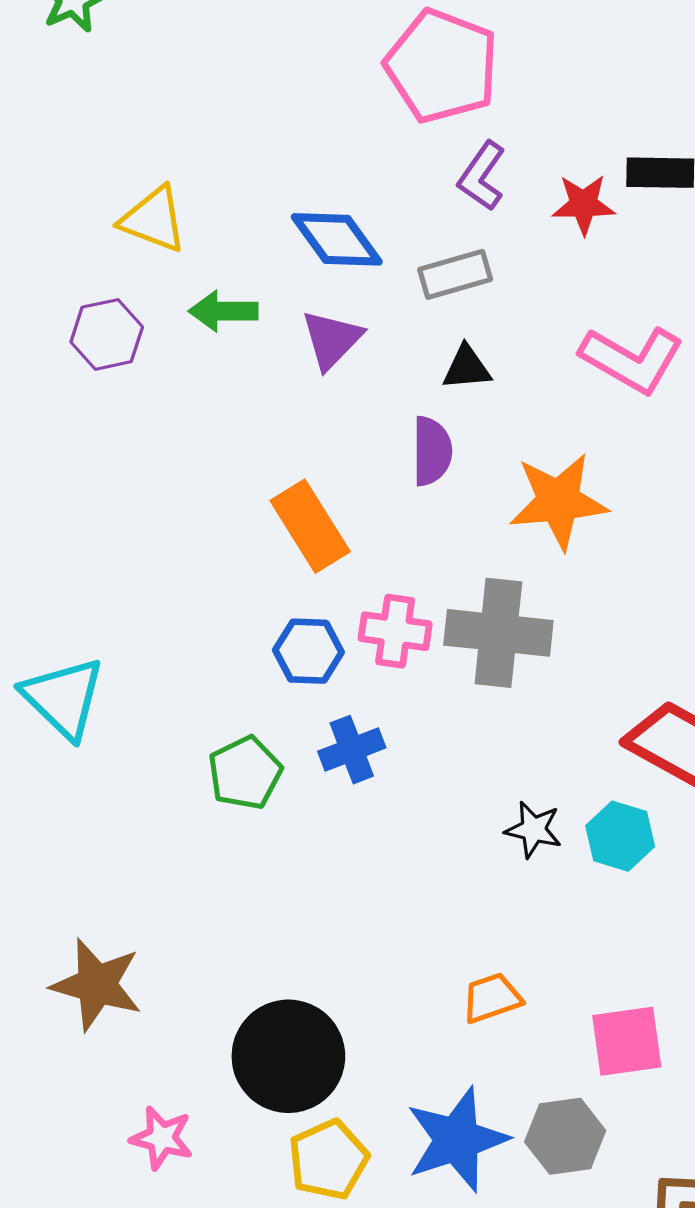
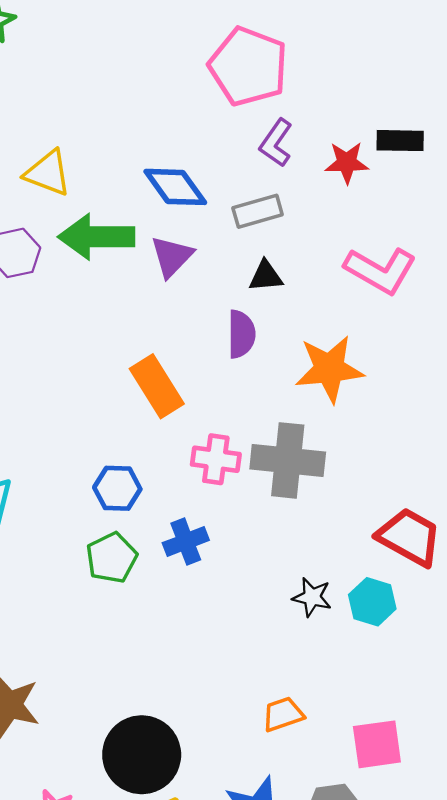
green arrow: (223, 311) -> (96, 237), size x1.6
blue hexagon: (308, 651) -> (117, 488), moved

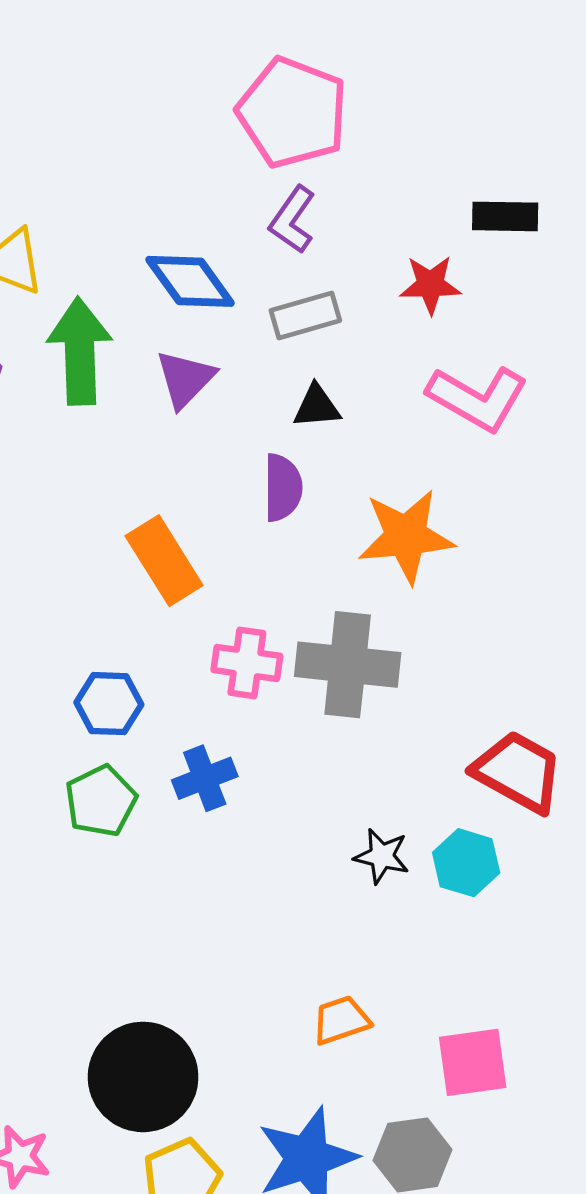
purple L-shape: (276, 143) -> (292, 220), moved
red star: (347, 163) -> (430, 285), moved
green arrow: (96, 237) -> (80, 351), turned 88

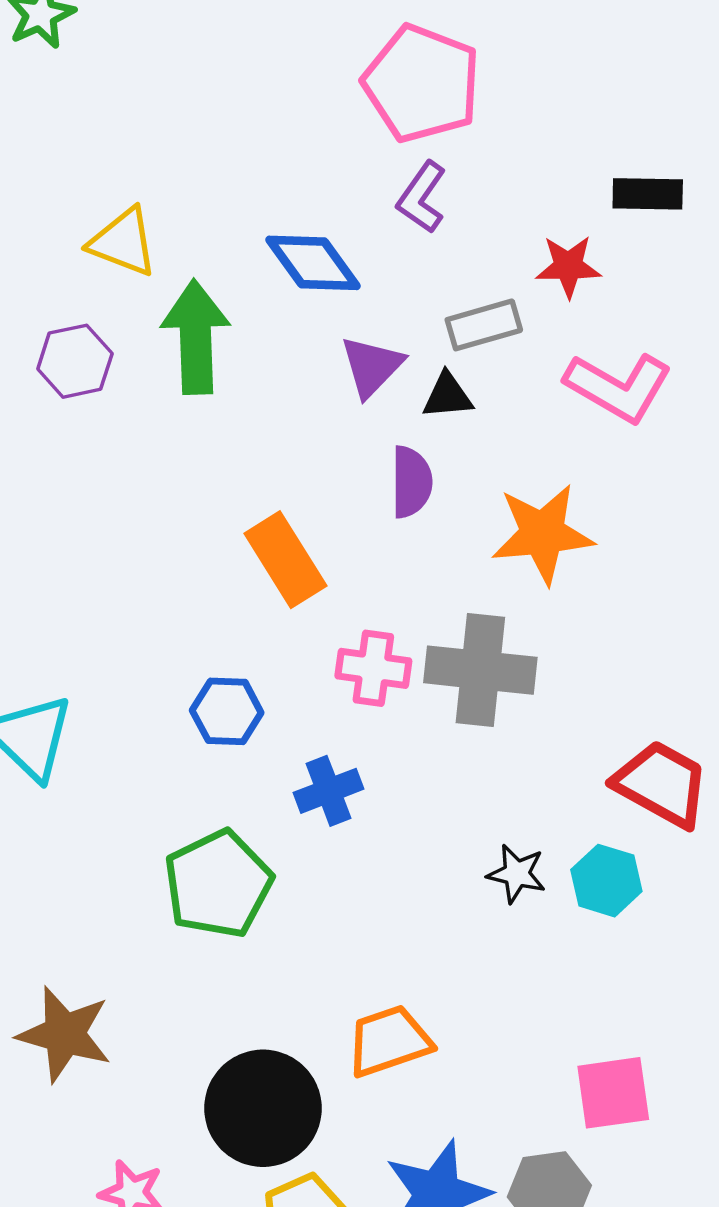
gray rectangle: (305, 316) -> (484, 325), moved
purple triangle: (185, 379) -> (372, 366), moved
green pentagon: (101, 801) -> (218, 884), moved, size x1.4
orange trapezoid: (341, 1020) -> (389, 1041), moved, size x1.4

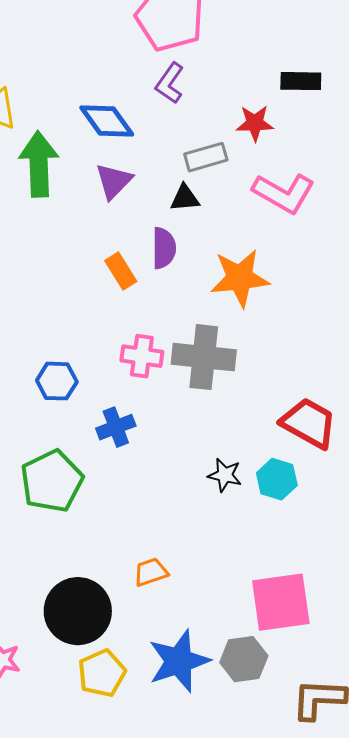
purple triangle: (372, 366) -> (114, 181), moved
orange rectangle: (285, 560) -> (121, 271), moved, size x0.7
orange trapezoid: (389, 1041) -> (151, 572), size x0.7
pink square: (613, 1093) -> (281, 602), size x1.4

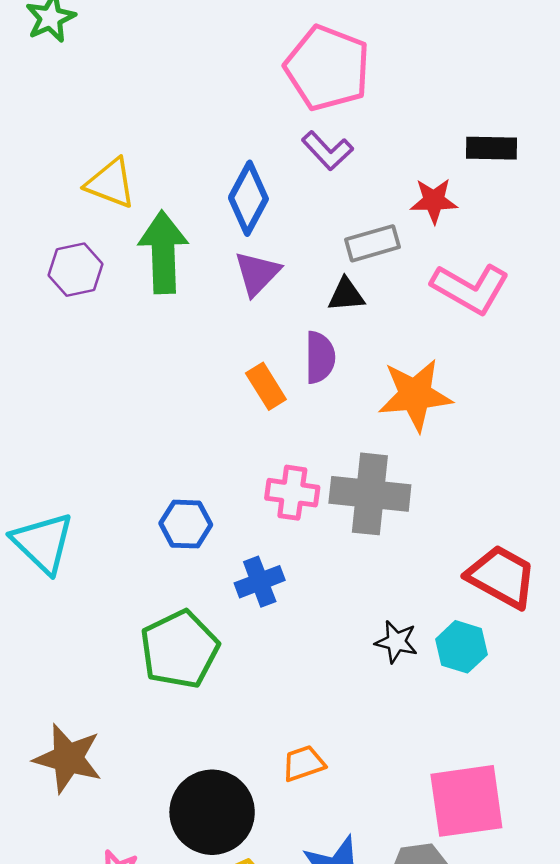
purple L-shape: (170, 83) -> (327, 151), turned -78
blue diamond: (107, 121) -> (248, 198), turned 64

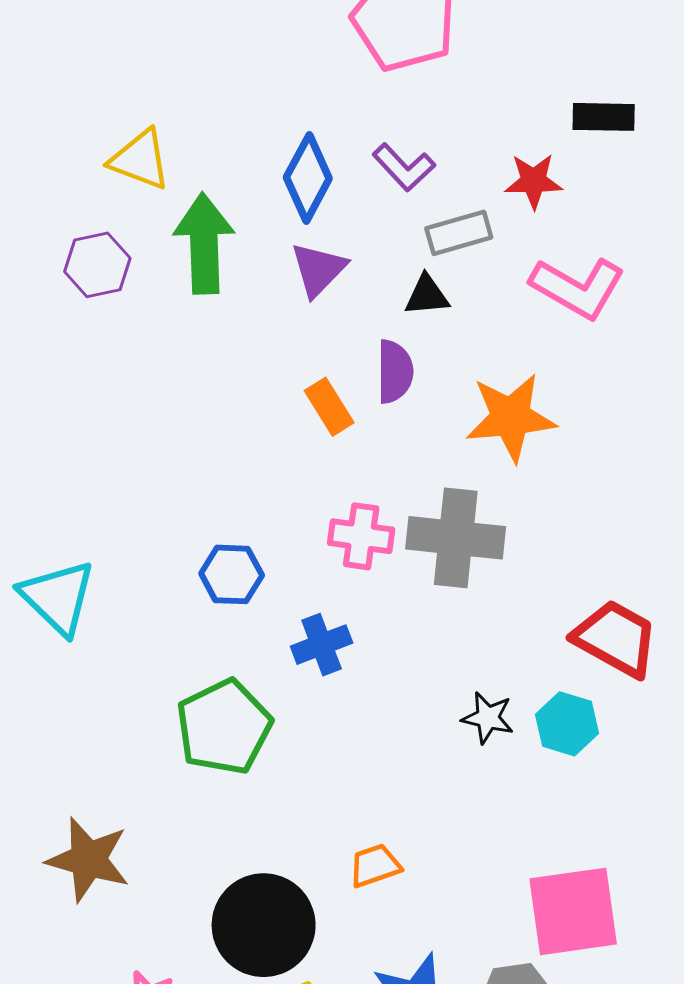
purple L-shape: (327, 151) -> (404, 167), moved

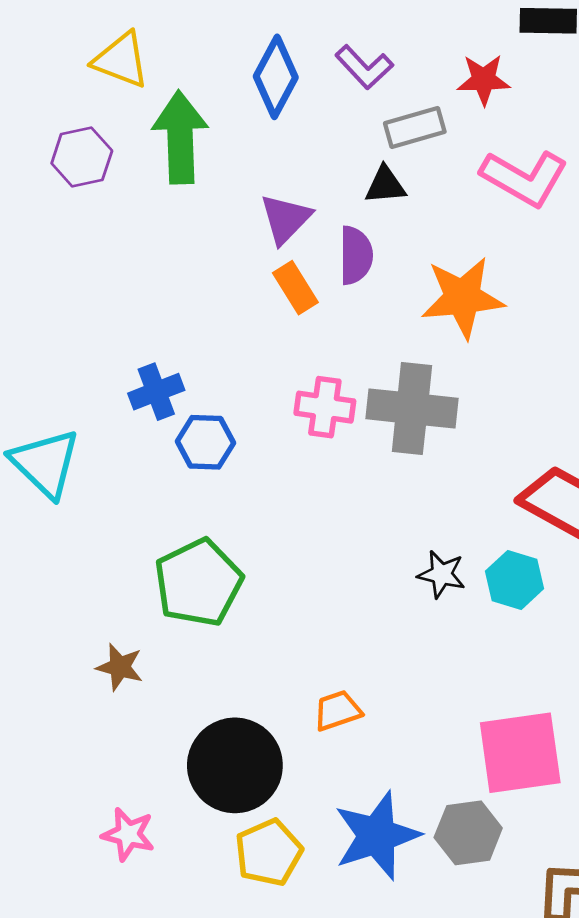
purple triangle: (318, 269) -> (286, 219), moved
blue cross: (322, 645) -> (156, 392), moved
brown star: (88, 860) -> (120, 667), moved, size x0.6

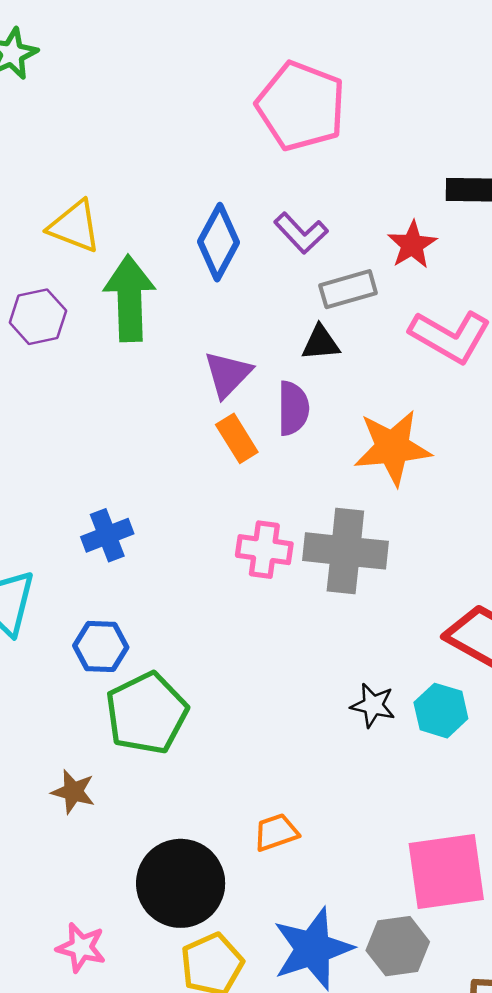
red star: (484, 80) -> (412, 245), turned -30
blue hexagon: (205, 442) -> (101, 646), moved

